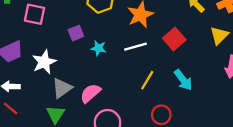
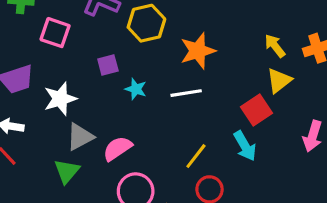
yellow triangle: (219, 35) -> (279, 81), moved
red square: (174, 39) -> (256, 110), moved
yellow line: (147, 80) -> (196, 156), moved

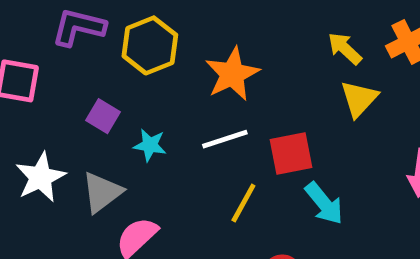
purple square: (108, 65) -> (103, 116), turned -35
red square: (256, 110) -> (291, 153), moved, turned 32
gray triangle: (80, 137) -> (102, 192), moved
yellow line: (196, 156) -> (243, 203), moved

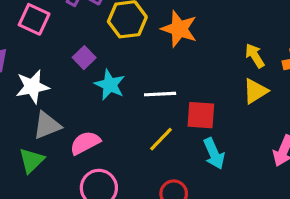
orange star: (232, 74) -> (179, 29), moved, turned 30
cyan star: (150, 145) -> (110, 85), size x1.4
gray triangle: (102, 192) -> (47, 125), moved

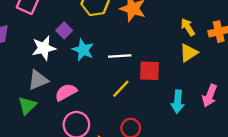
white star: (32, 87) -> (44, 48), moved
cyan arrow: (214, 154) -> (178, 102), moved, turned 30

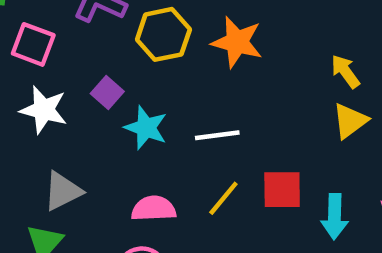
white star: (44, 48) -> (44, 110), moved, turned 30
red square: (149, 71) -> (282, 190), moved
pink semicircle: (66, 92) -> (154, 209), moved, turned 30

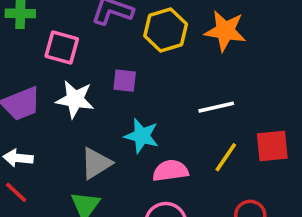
purple square: (107, 92) -> (125, 81), turned -30
cyan star: (146, 128) -> (142, 136), moved

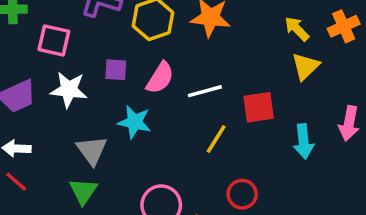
red square: (272, 146) -> (259, 107), moved
gray triangle: (96, 163) -> (92, 150), turned -32
pink semicircle: (170, 171) -> (160, 78), moved, turned 132

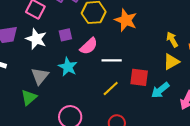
purple square: (116, 70) -> (65, 35), turned -32
cyan arrow: (304, 141) -> (160, 90), moved, turned 42

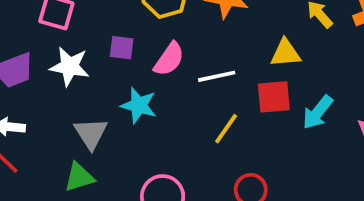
purple square: (65, 35) -> (122, 48), turned 32
yellow triangle: (171, 62) -> (285, 53), moved, turned 36
green triangle: (29, 98) -> (79, 177), turned 36

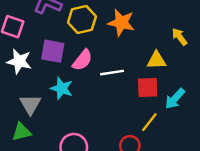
purple square: (122, 48) -> (53, 51), size x1.5
yellow line: (226, 129) -> (149, 122), moved

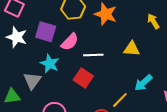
yellow arrow: (180, 37) -> (153, 21), moved
red square: (148, 87) -> (83, 78), moved, turned 30
gray triangle: (30, 105) -> (32, 81), moved

